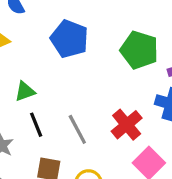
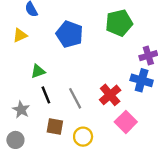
green pentagon: (139, 50) -> (119, 23), moved, turned -30

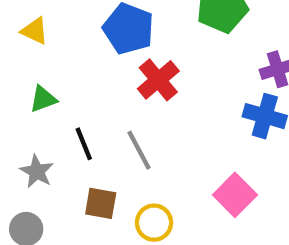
yellow triangle: (20, 35) -> (35, 31), turned 49
green triangle: (38, 71) -> (43, 99), moved
red cross: (110, 95) -> (158, 80), moved

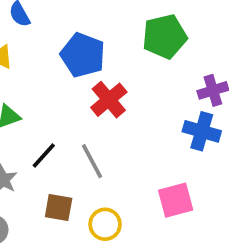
black line: (84, 144) -> (44, 155), turned 64
pink square: (235, 195) -> (176, 200), turned 30

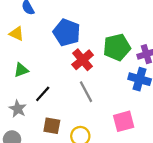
green pentagon: (165, 36) -> (117, 47), moved
gray line: (92, 161) -> (86, 92), moved

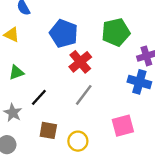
green pentagon: (117, 47) -> (116, 32), moved
gray line: (86, 92) -> (84, 95), turned 65

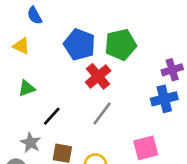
green pentagon: (116, 32) -> (121, 45), moved
blue cross: (139, 82) -> (164, 99), turned -30
gray star: (13, 113) -> (31, 143), moved

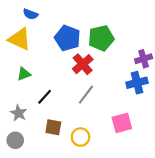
blue semicircle: (35, 15) -> (30, 14), turned -40
yellow triangle: (21, 46) -> (20, 39), size x1.6
gray star: (31, 143) -> (18, 113), moved

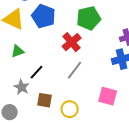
blue pentagon: (67, 38) -> (44, 16), moved
gray star: (18, 113) -> (22, 87), moved
pink square: (122, 123) -> (108, 96), turned 30

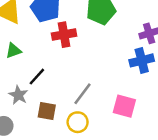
red cross: (72, 42) -> (64, 35), moved, turned 30
gray line: (75, 70) -> (83, 94), moved

